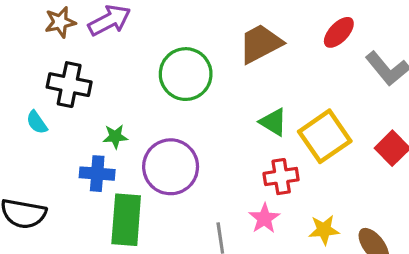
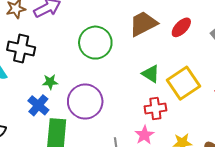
red ellipse: (339, 32) -> (181, 27), moved
blue cross: (97, 174) -> (38, 105), turned 35

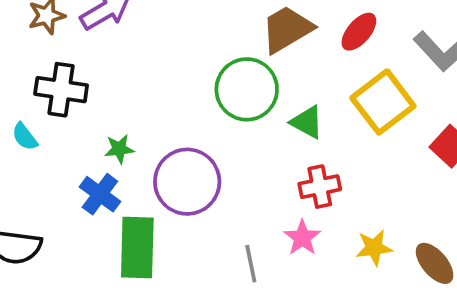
green circle: (95, 43) -> (247, 89), moved
yellow square: (183, 83) -> (383, 102), moved

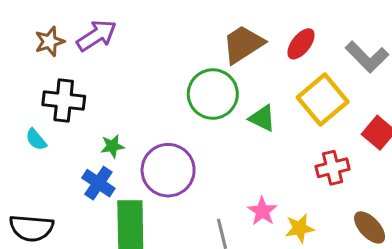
red cross: (320, 187) -> (333, 168), moved
yellow star: (374, 248) -> (300, 228), moved

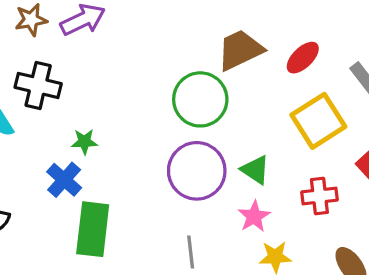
green triangle: (262, 118) -> (255, 170), moved
purple circle: (168, 170) -> (197, 171), moved
pink star: (262, 211) -> (254, 216), moved

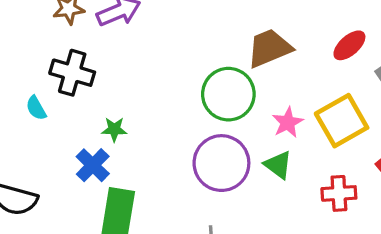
red ellipse: (303, 58) -> (349, 45), moved
pink star: (254, 216) -> (288, 122), moved

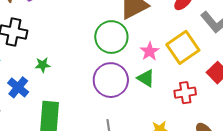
blue cross: (93, 165) -> (18, 87), moved

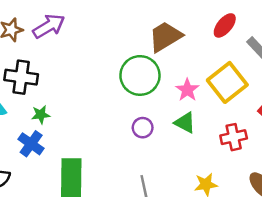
green star: (43, 65) -> (41, 115), moved
purple circle: (111, 80) -> (143, 128), size x0.5

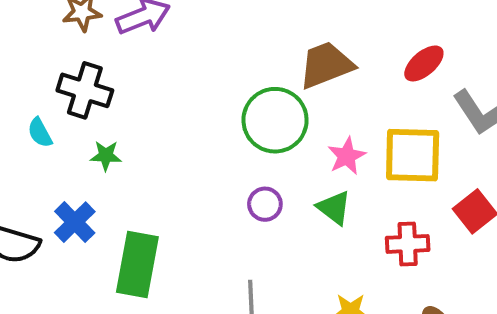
yellow square: (227, 82) -> (413, 155), turned 30
blue cross: (31, 144) -> (75, 222), moved

